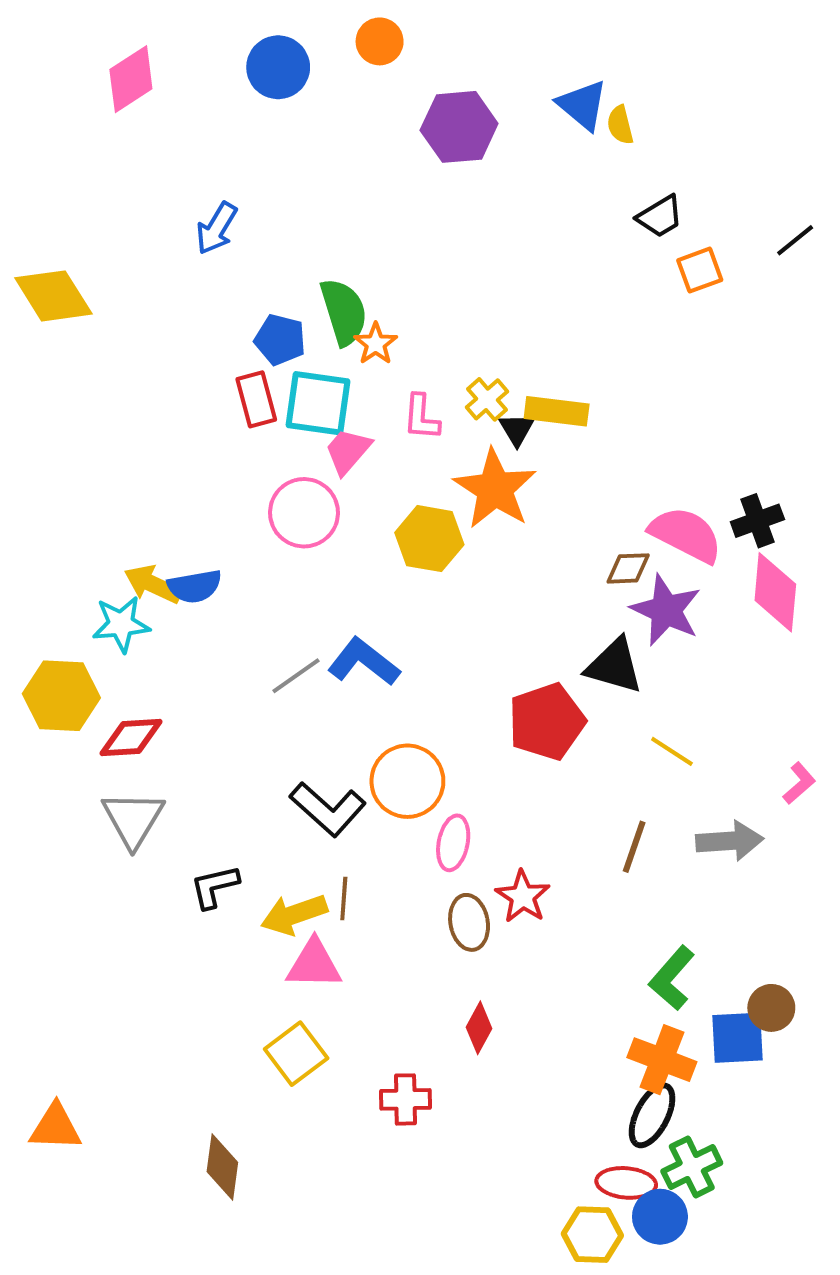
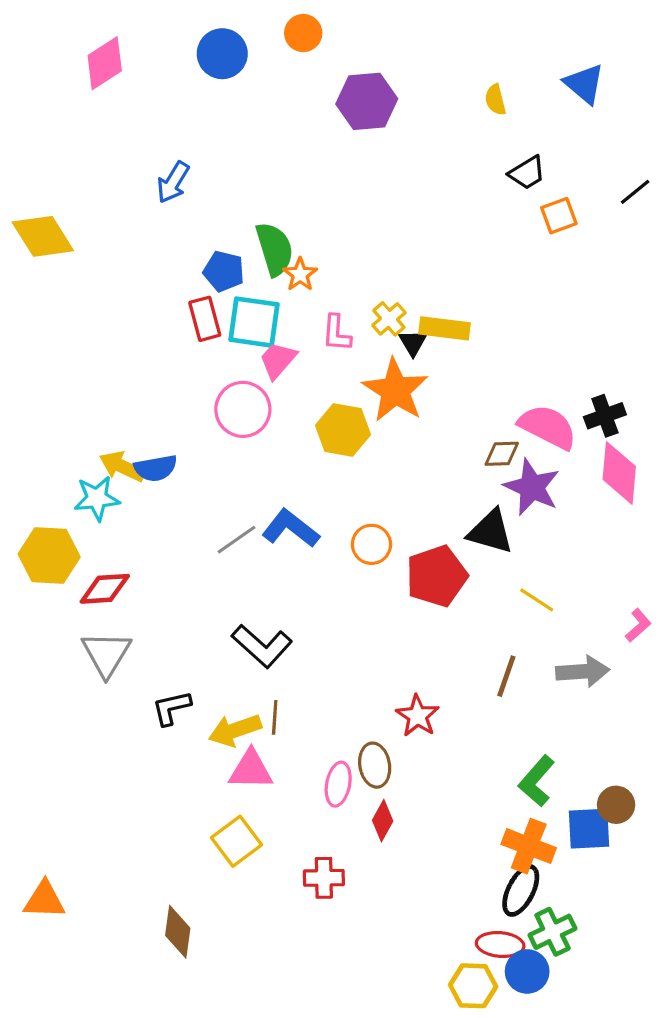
blue triangle: (582, 105) -> (584, 84), moved
orange circle: (407, 781) -> (371, 544), moved, size x0.7
pink ellipse: (453, 843) -> (338, 784), moved
brown ellipse: (469, 922) -> (375, 765), moved

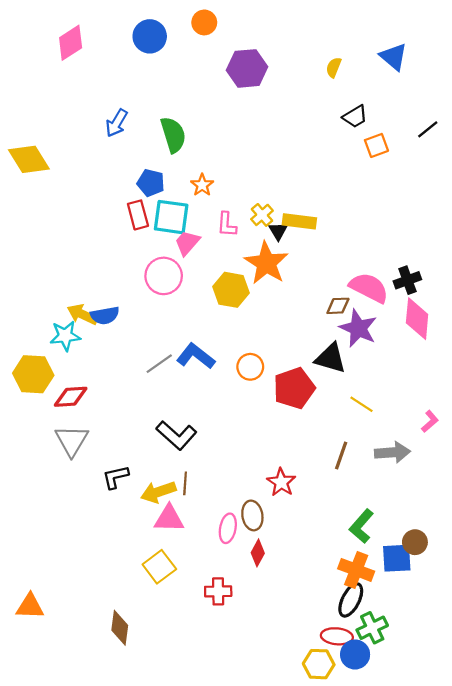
yellow semicircle: (495, 100) -> (334, 67), turned 36
green semicircle: (275, 249) -> (173, 135), moved

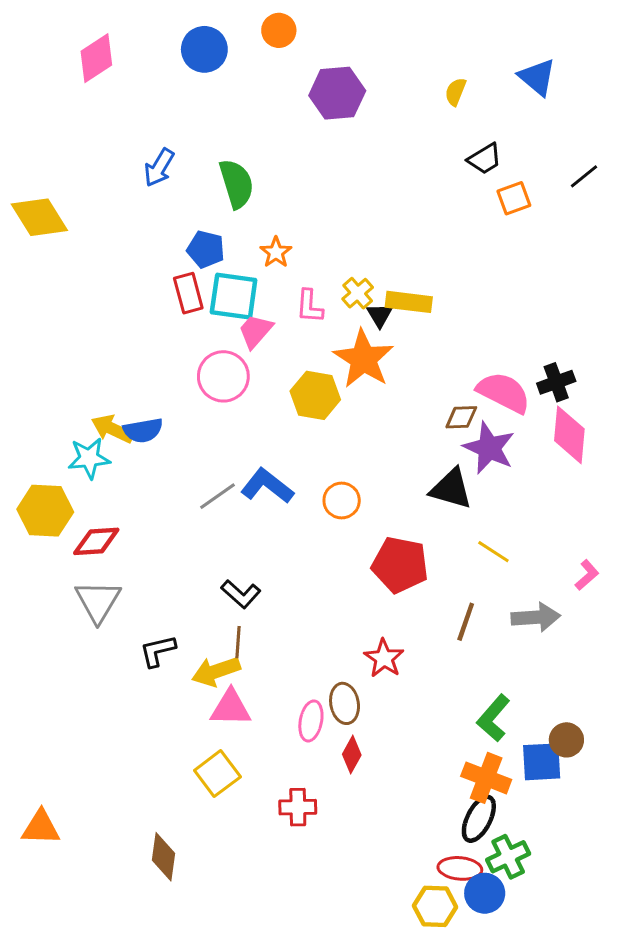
red pentagon: (294, 388) -> (400, 565), moved, turned 30
black L-shape: (176, 435) -> (241, 594), size x0.7
brown line: (185, 483) -> (238, 642), moved

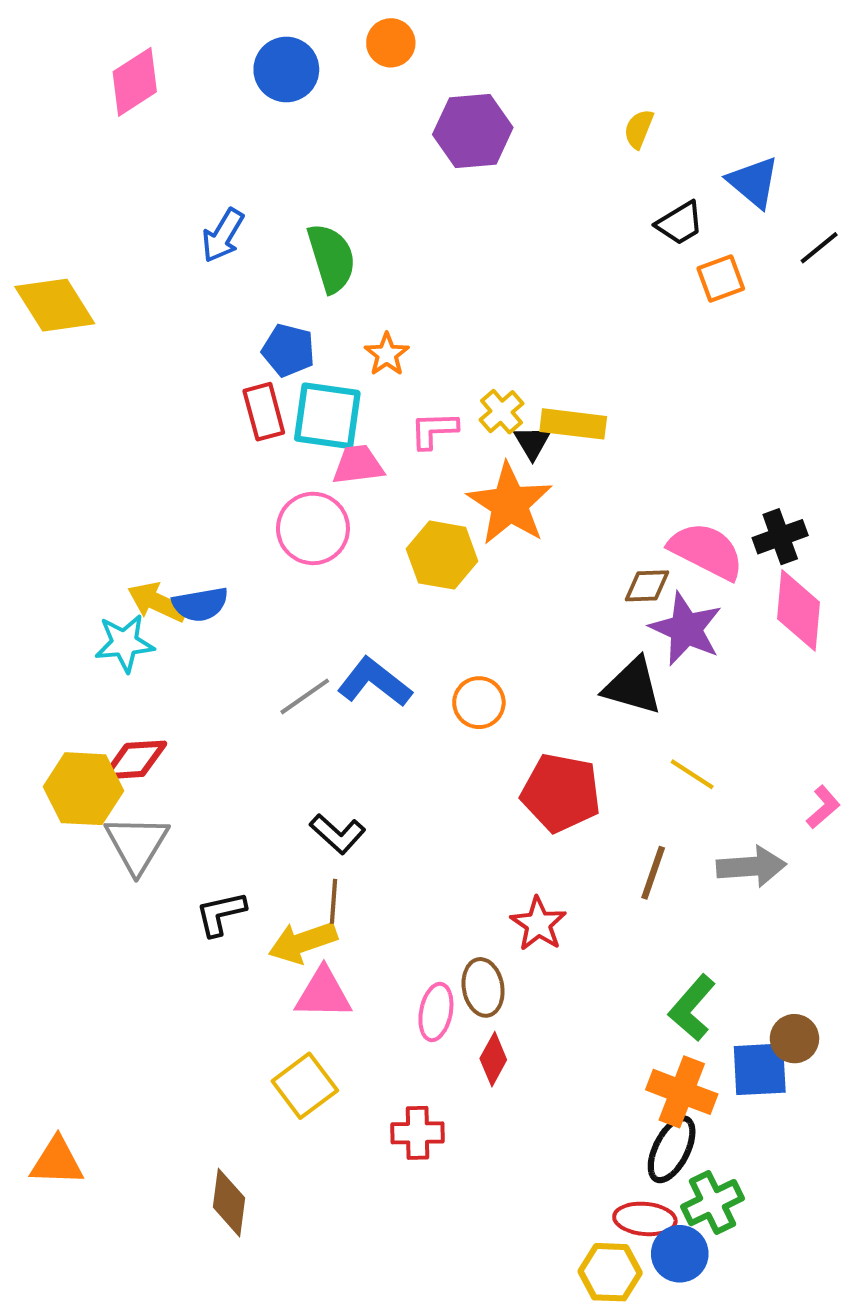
blue triangle: (537, 77) -> (754, 182), moved
pink L-shape: (309, 306) -> (434, 430), turned 84
pink trapezoid: (255, 331) -> (358, 465), turned 42
yellow hexagon: (45, 511) -> (84, 789), moved

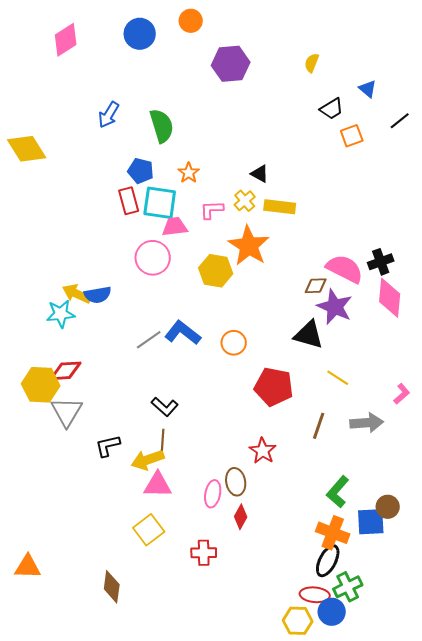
blue triangle: (754, 182) -> (368, 89), size x0.7
black triangle: (532, 442) -> (260, 174), moved, turned -30

